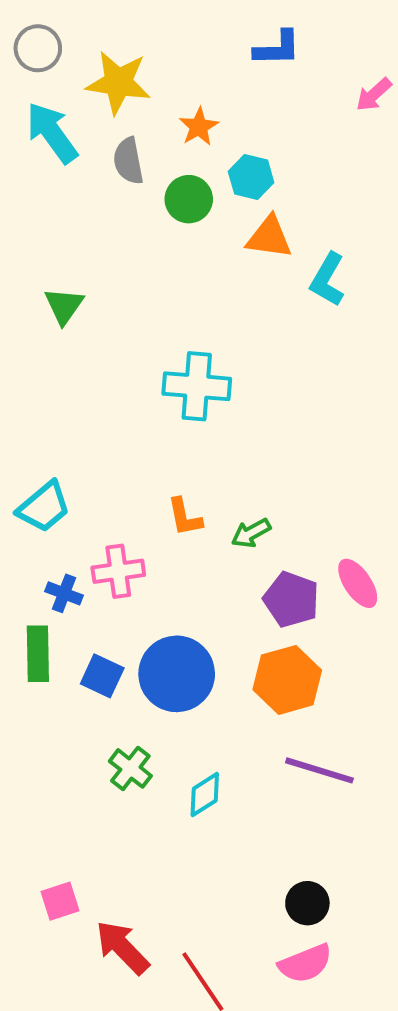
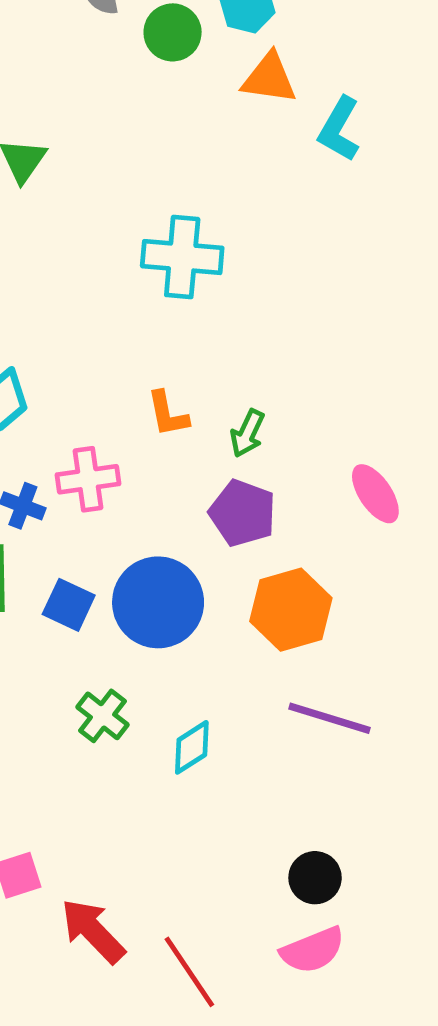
green arrow: (251, 533) -> (247, 433), turned -36
purple pentagon: (291, 599) -> (243, 513), moved

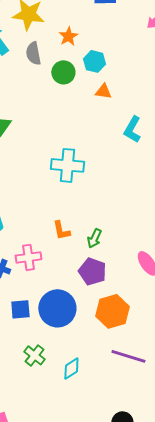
orange triangle: (269, 78) -> (103, 91), size x0.7
cyan L-shape: (339, 129) -> (132, 129), moved
blue square: (69, 605) -> (20, 309), turned -30

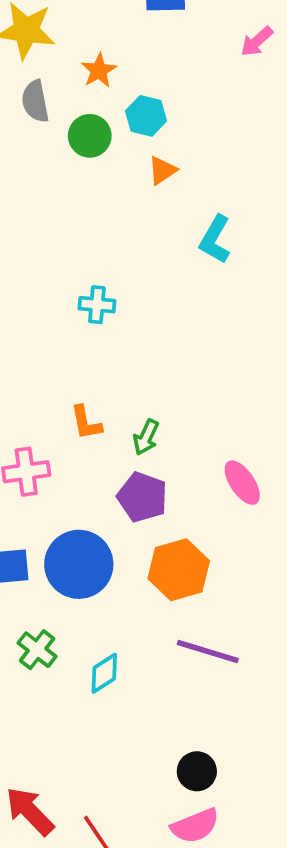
orange triangle: (103, 91) -> (162, 170), turned -42
cyan cross: (67, 165) -> (97, 305), size x0.6

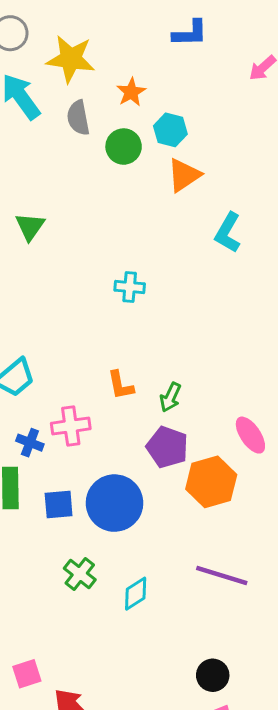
orange triangle: (162, 170) -> (184, 175), size x1.4
orange hexagon: (179, 570) -> (211, 482), moved

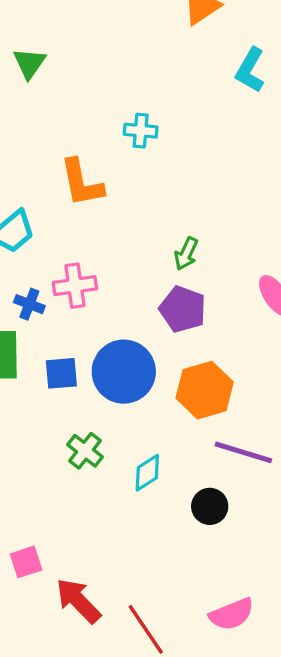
orange L-shape: (121, 385) -> (82, 183), moved, size x1.5
orange hexagon: (211, 482) -> (205, 390), moved
black circle: (213, 675) -> (210, 506), moved

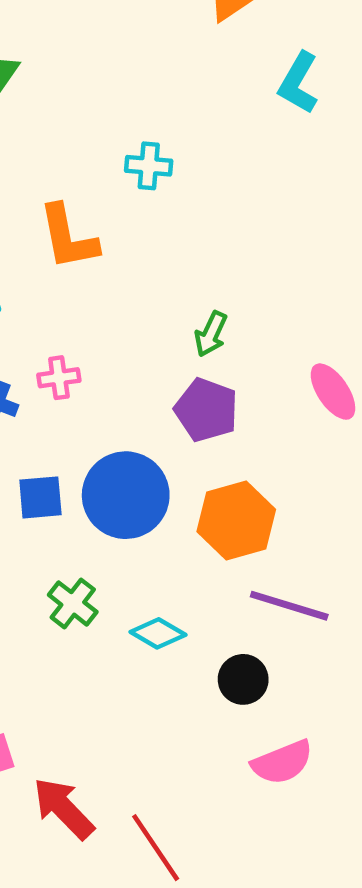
pink cross: (75, 286) -> (59, 378), size x0.7
cyan diamond: (147, 473) -> (158, 633), turned 63
pink semicircle: (232, 614) -> (282, 762), moved

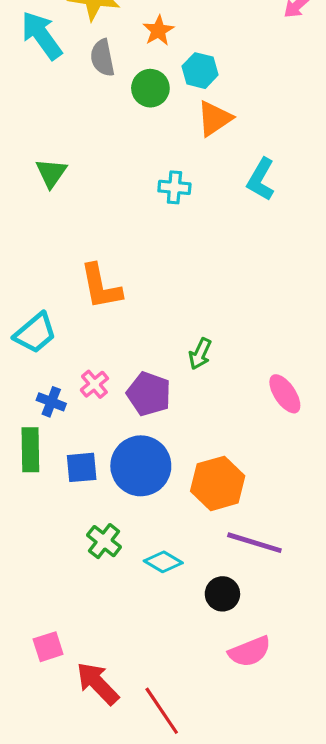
cyan cross: (149, 166) -> (174, 187), moved
pink cross: (59, 378) -> (94, 384), turned -32
purple pentagon: (206, 410) -> (149, 394), moved

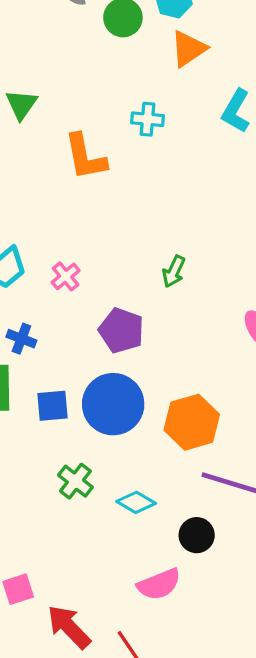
orange L-shape: (101, 287) -> (85, 157), moved
green arrow: (200, 354) -> (174, 271), moved
pink cross: (94, 384) -> (66, 276), moved
pink semicircle: (250, 651) -> (159, 584), moved

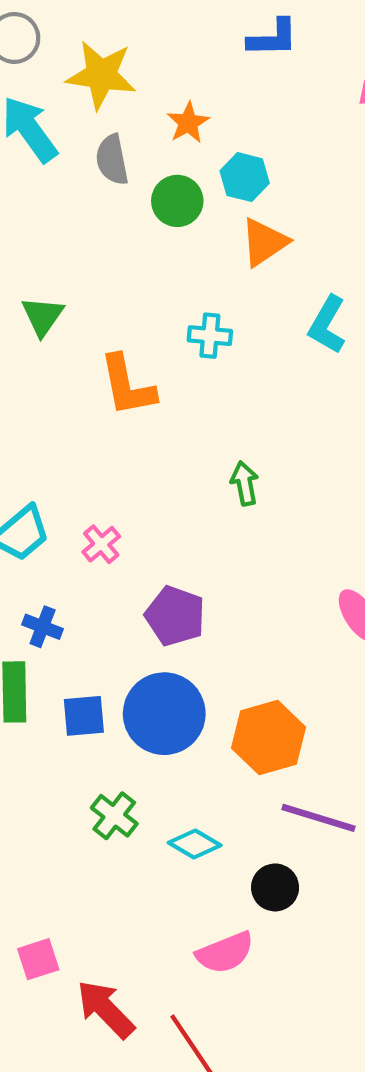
green arrow: (174, 271) -> (245, 483), moved, turned 144

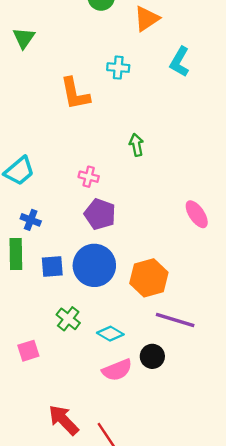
green triangle: (43, 316) -> (24, 38), moved
pink cross: (101, 544) -> (89, 177), moved, turned -36
pink semicircle: (225, 953) -> (117, 370), moved
pink square: (38, 959) -> (28, 351), moved

